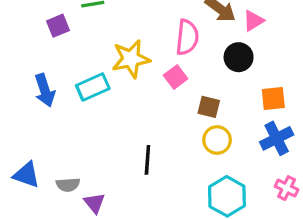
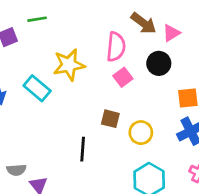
pink square: (176, 77) -> (123, 77), moved
cyan rectangle: (93, 87) -> (37, 88), turned 64
brown square: (209, 107) -> (110, 119), moved

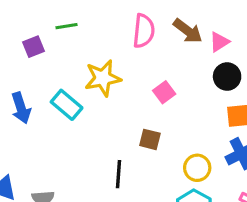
pink semicircle: (116, 47) -> (144, 31), moved
black circle: (159, 63) -> (227, 77), moved
yellow circle: (141, 133) -> (197, 168), moved

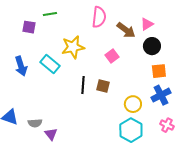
brown arrow: (188, 31) -> (126, 30), moved
purple square: (34, 47) -> (29, 27), turned 32
black line: (118, 174) -> (83, 85), moved

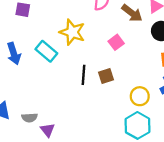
yellow star: (73, 47) -> (72, 32), turned 30
brown square: (103, 86) -> (106, 76), turned -32

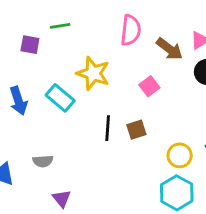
gray semicircle: (30, 118) -> (43, 161), moved

